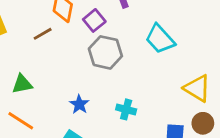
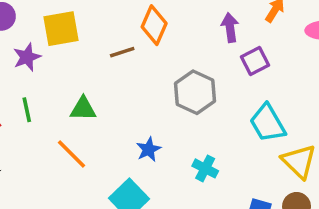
purple square: (94, 20) -> (255, 61), moved
cyan trapezoid: (160, 39) -> (268, 123), moved

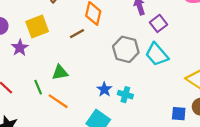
green line: (27, 110) -> (38, 87), moved
cyan trapezoid: (268, 123) -> (157, 54), moved
cyan cross: (205, 168) -> (125, 95), moved

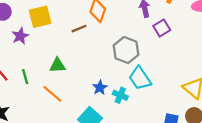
cyan trapezoid: (157, 54) -> (140, 78), moved
green line: (38, 87) -> (25, 77), moved

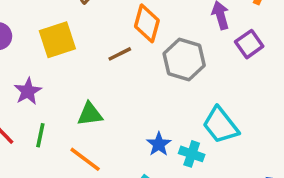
purple star: (20, 36) -> (28, 91), moved
gray hexagon: (126, 50) -> (184, 59), moved
green line: (25, 77) -> (40, 135), turned 32

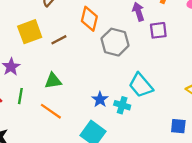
purple square: (249, 44) -> (158, 30), turned 30
brown line: (120, 54) -> (59, 40), moved

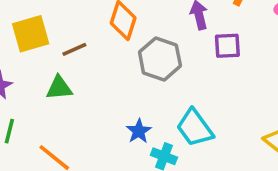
green triangle: (53, 81) -> (59, 88), moved
blue star: (100, 99) -> (139, 131), moved

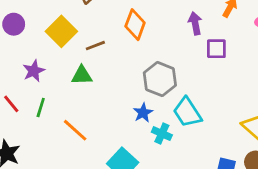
yellow square: (31, 34) -> (61, 31), turned -32
gray hexagon: (160, 59) -> (160, 79), moved

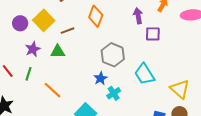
purple circle: (14, 24) -> (20, 23), moved
purple star: (34, 71) -> (33, 49), moved
cyan trapezoid: (187, 112) -> (144, 74), moved
cyan cross: (162, 134) -> (114, 93), turned 32

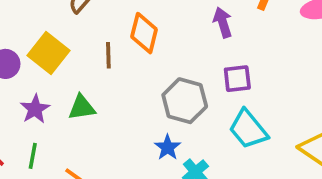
brown line: (68, 31) -> (108, 55), moved, turned -64
purple square: (153, 34) -> (237, 79), moved

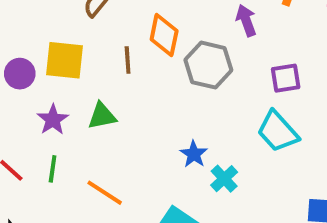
yellow square: (48, 53) -> (65, 60), turned -30
purple square: (237, 79) -> (286, 78), moved
gray hexagon: (185, 101) -> (208, 65), moved

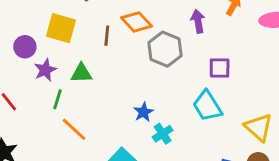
orange diamond: (164, 35) -> (136, 22), turned -64
purple circle: (20, 74) -> (25, 47), moved
green line: (53, 169) -> (57, 99), moved

